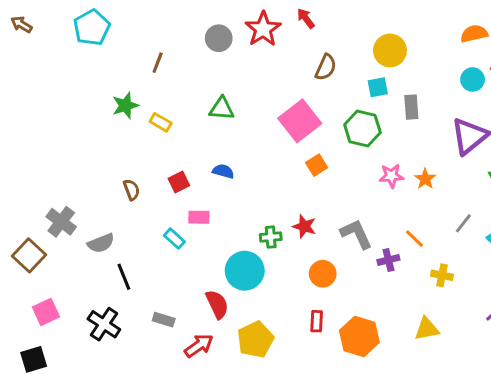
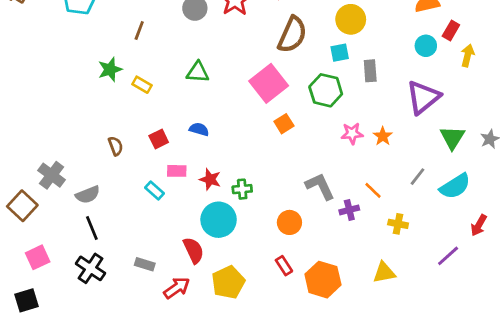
brown semicircle: (326, 67) -> (292, 35), size x1.5
red star: (304, 226) -> (210, 179), moved
black line: (124, 277) -> (92, 228), moved
red rectangle: (317, 321) -> (284, 266), turned -36

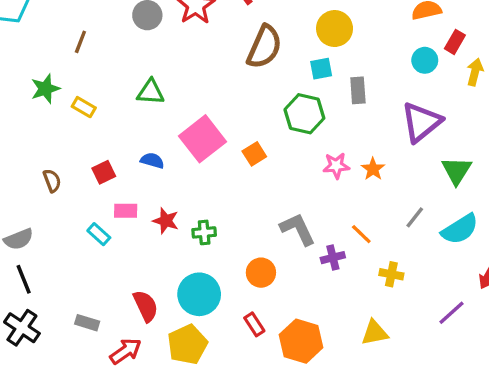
pink square: (269, 83) -> (202, 139), moved
cyan circle: (219, 220) -> (199, 294), moved

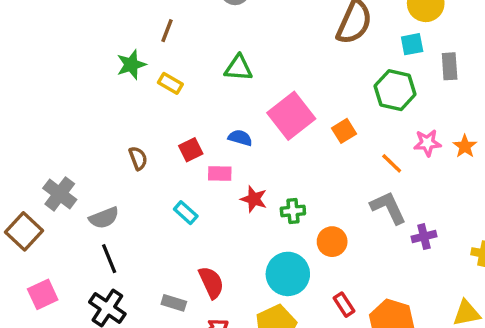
brown line: (80, 42) -> (167, 31), moved
pink rectangle: (126, 211) -> (220, 174), moved
orange line: (361, 234) -> (392, 163), moved
orange circle: (261, 273) -> (332, 242), moved
red semicircle: (146, 306) -> (211, 282), moved

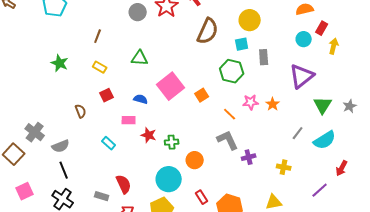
green star: (131, 65) -> (60, 63), moved, turned -30
red square: (191, 150) -> (107, 95), moved

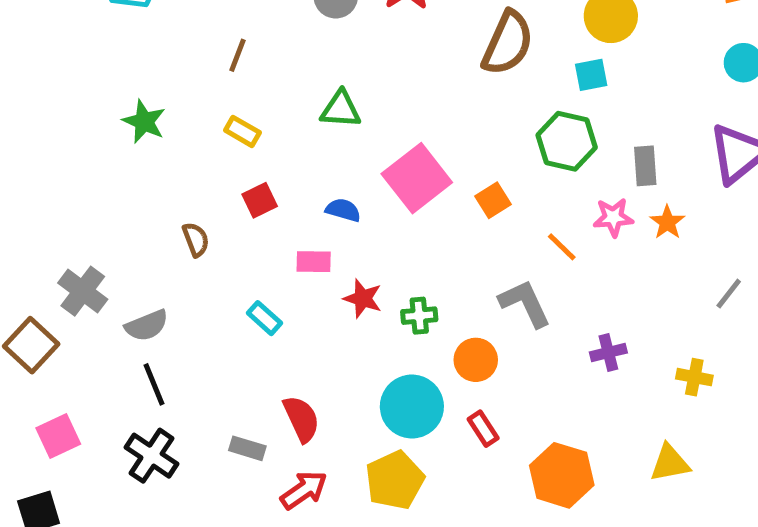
gray rectangle: (264, 57) -> (645, 166), moved
gray L-shape: (228, 140) -> (525, 303), moved
red rectangle: (202, 197) -> (483, 429), moved

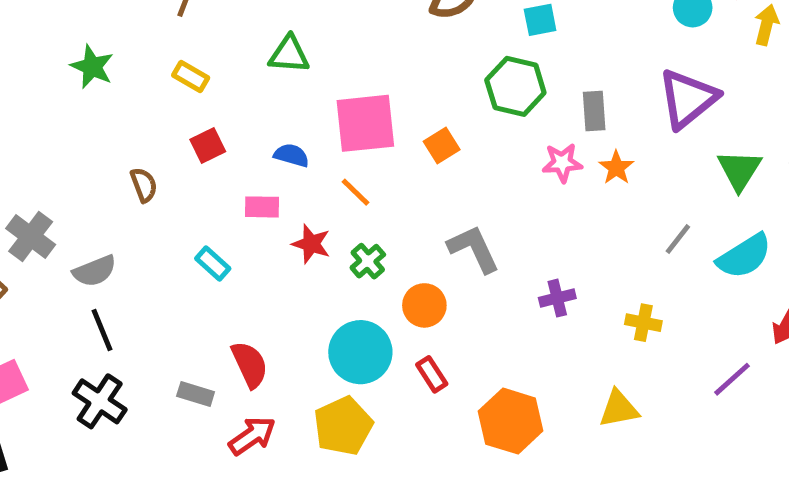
pink square: (417, 178) -> (365, 123), turned 32
orange line: (562, 247) -> (355, 192), moved
green cross: (419, 316) -> (368, 261), turned -36

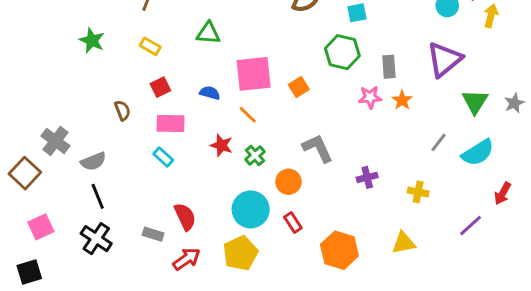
pink rectangle: (262, 207) -> (171, 123), moved, size x1.4

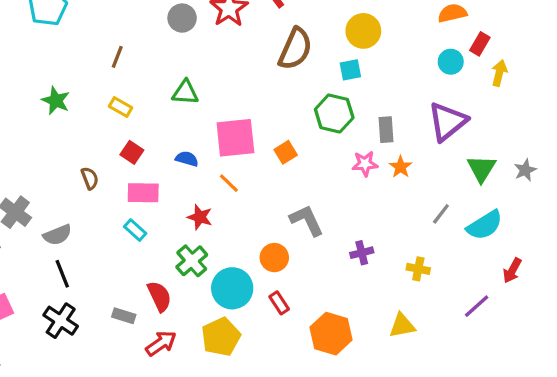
red square: (160, 87) -> (132, 152), turned -30
green cross: (255, 156) -> (192, 261), moved, size x1.4

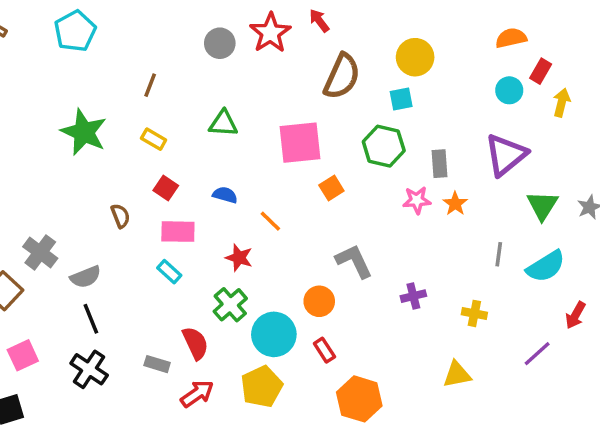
green star: (56, 101) -> (84, 132), size x1.5
pink square: (235, 138) -> (300, 143), moved
gray line: (441, 214) -> (499, 254), turned -30
orange hexagon: (331, 334) -> (359, 399), moved

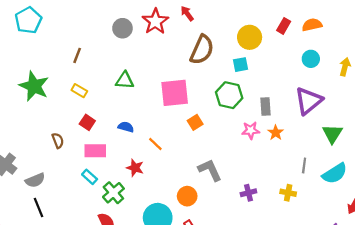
red rectangle: (541, 71) -> (284, 26), moved
green cross: (230, 305) -> (113, 193), moved
yellow cross: (474, 313) -> (288, 193), moved

